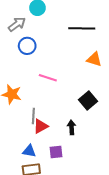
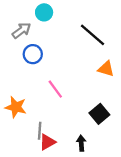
black line: (82, 28) -> (93, 35), turned 40
pink line: (48, 78) -> (55, 89), turned 36

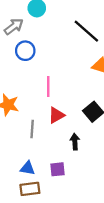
pink line: (55, 89) -> (48, 86), turned 36
red triangle: (47, 142) -> (56, 115), moved

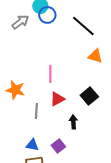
blue circle: (25, 51) -> (47, 15), moved
purple square: (58, 169) -> (58, 146), turned -32

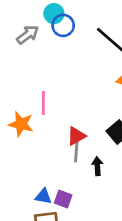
pink line: (50, 74) -> (43, 103), moved
gray line: (36, 111) -> (76, 152), moved
purple square: (58, 146) -> (63, 199), moved, turned -32

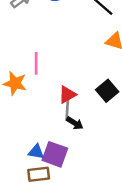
black arrow: (97, 166) -> (75, 123), moved, turned 126
purple square: (63, 199) -> (55, 154), size x1.5

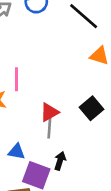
black arrow: (75, 123) -> (60, 161), moved, turned -105
blue triangle: (36, 152) -> (17, 152), moved

